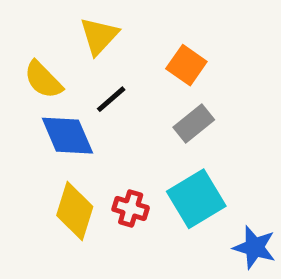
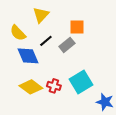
orange square: (186, 65) -> (77, 27), turned -35
gray rectangle: (194, 123) -> (67, 45), moved
yellow diamond: (75, 211) -> (31, 87), turned -70

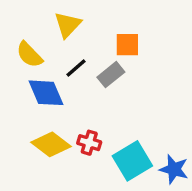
cyan square: (81, 82) -> (132, 161), moved

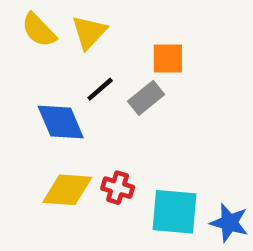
yellow semicircle: (29, 55) -> (39, 30), moved
yellow diamond: (51, 144) -> (67, 190), turned -33
cyan square: (132, 161) -> (174, 212), turned 36

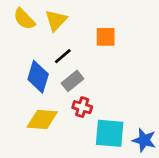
gray rectangle: (146, 98) -> (73, 81), moved
blue diamond: (61, 122) -> (38, 77), turned 40
red cross: (118, 188) -> (82, 107), moved

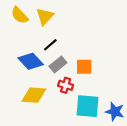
orange square: (106, 37) -> (84, 67), moved
blue diamond: (38, 77) -> (31, 61), turned -60

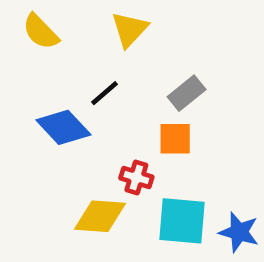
yellow triangle: (45, 16) -> (130, 29), moved
gray rectangle: (58, 65) -> (187, 93), moved
yellow diamond: (34, 95) -> (100, 216), moved

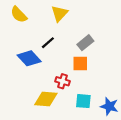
cyan square: (182, 221) -> (83, 101), size x0.7

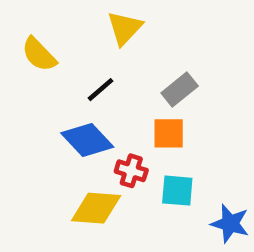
yellow semicircle: (19, 15) -> (39, 54), moved
blue diamond: (29, 58) -> (87, 140), moved
cyan square: (83, 101) -> (177, 191), moved

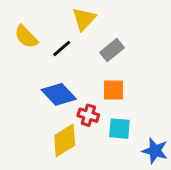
black line: (100, 90) -> (62, 49), moved
gray rectangle: (180, 90) -> (112, 50), moved
yellow diamond: (96, 208) -> (65, 140), turned -36

